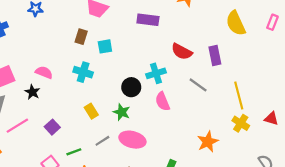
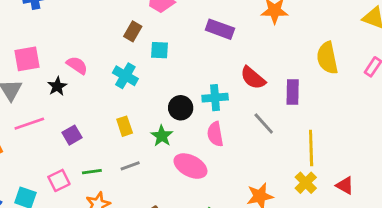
pink ellipse: (132, 140) -> (190, 166), moved

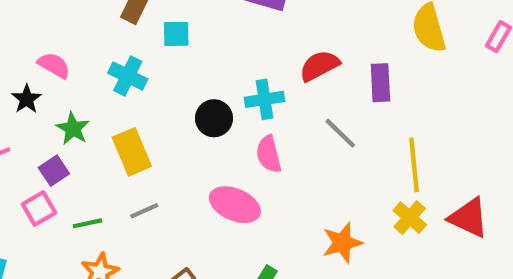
red semicircle: (253, 78) -> (319, 66), turned 116
yellow rectangle: (125, 126) -> (132, 152), size x1.5
green star: (162, 136) -> (73, 129), moved
pink square: (59, 180) -> (39, 208), moved
red triangle: (345, 185) -> (469, 218), size x1.5

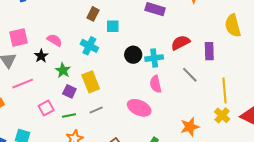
black circle: (214, 118) -> (133, 55), moved
purple square: (54, 171) -> (69, 91), moved, turned -32

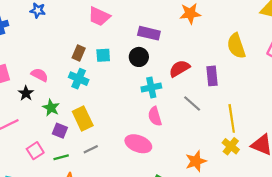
brown rectangle: (93, 14) -> (79, 53), moved
black circle: (133, 55) -> (139, 57), moved

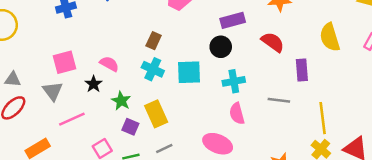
purple rectangle: (149, 33) -> (233, 20), turned -30
cyan square: (103, 55) -> (189, 72), moved, size x1.5
red semicircle: (179, 68) -> (273, 42), moved, turned 65
gray line: (192, 103) -> (279, 100), turned -36

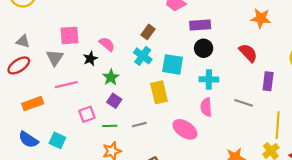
purple rectangle: (233, 20) -> (200, 25), moved
yellow rectangle: (156, 114) -> (159, 92), moved

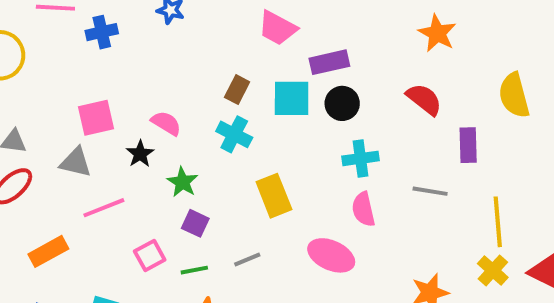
orange star: (261, 18) -> (437, 33), turned 30
gray triangle: (55, 58) -> (76, 162), turned -42
cyan square: (173, 64) -> (292, 98), moved

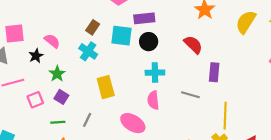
yellow semicircle: (514, 95) -> (246, 22), moved, turned 40
pink square: (150, 256) -> (35, 100), moved
gray line: (247, 259) -> (87, 120), turned -48

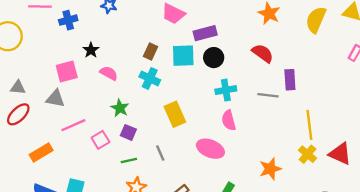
black star: (36, 56) -> (91, 50), moved
gray line: (190, 95) -> (268, 95), moved
gray line: (87, 120) -> (160, 153), turned -40

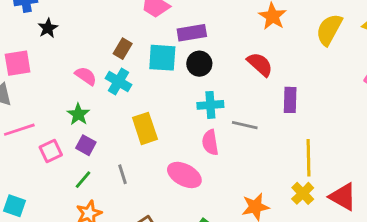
black star: (91, 50) -> (48, 28), moved
pink semicircle: (109, 73) -> (86, 76), moved
gray line: (268, 95) -> (245, 125), moved
green line: (129, 160) -> (83, 180), turned -42

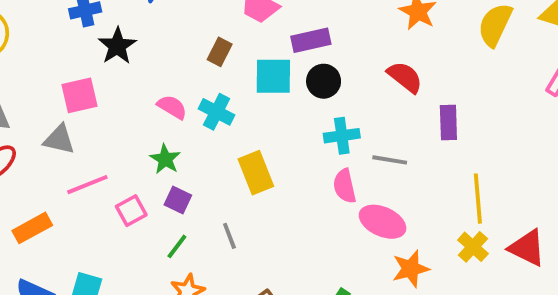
black star: (48, 28) -> (117, 46), size x1.4
brown rectangle: (123, 49) -> (220, 52), moved
pink ellipse: (184, 175) -> (383, 222), moved

